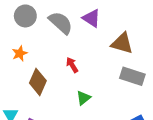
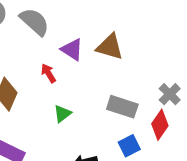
purple triangle: (91, 18) -> (72, 50), moved
gray rectangle: (132, 76) -> (122, 107), moved

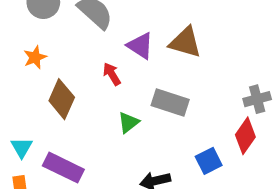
gray cross: (170, 94) -> (257, 99), turned 30
gray rectangle: (122, 107) -> (170, 102), moved

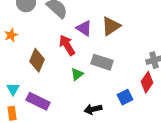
brown triangle: (185, 42) -> (111, 26), turned -50
orange star: (35, 57) -> (11, 35), moved
red arrow: (112, 74) -> (67, 45), size x1.5

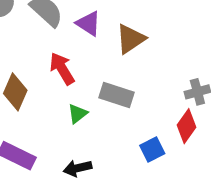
purple triangle: (84, 28) -> (88, 23), moved
black arrow: (93, 109) -> (78, 168), moved

